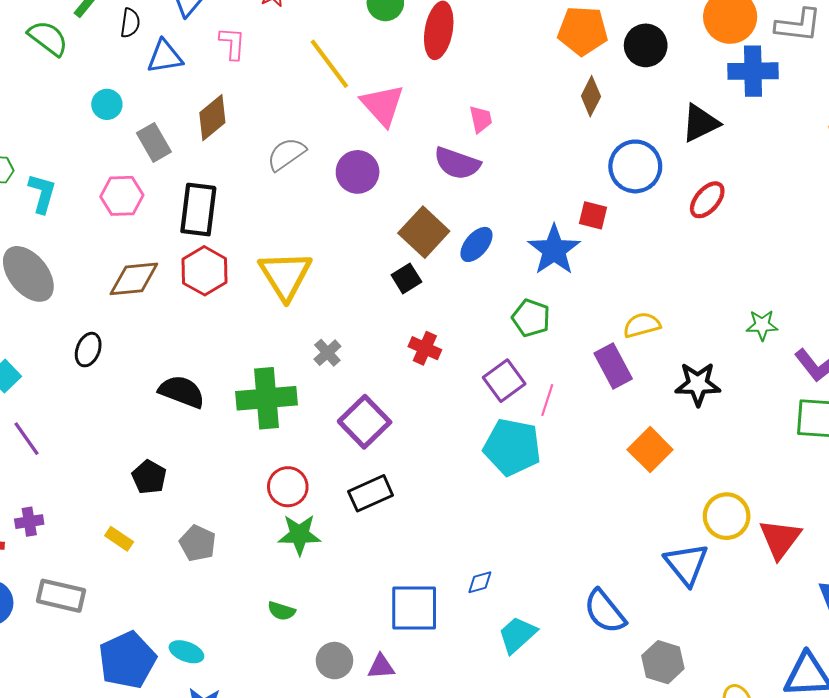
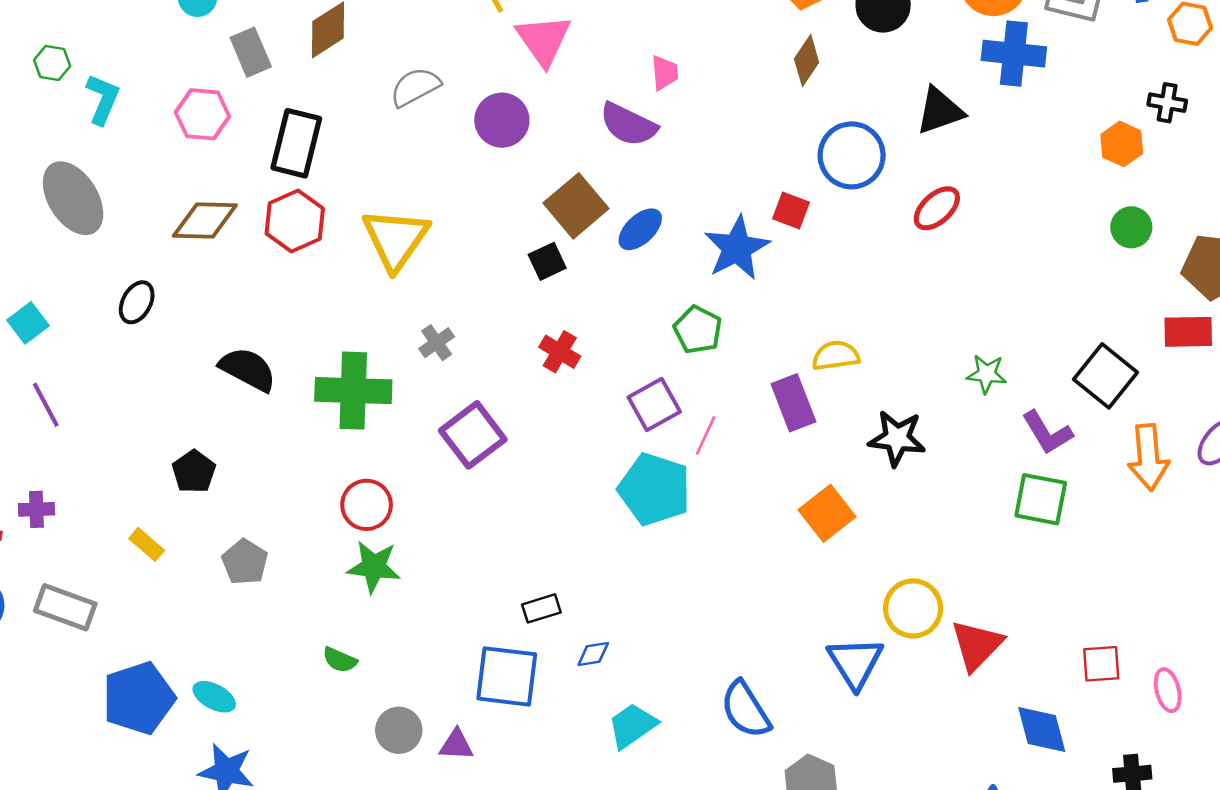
black rectangle: (371, 493) -> (541, 608), moved, size x0.7

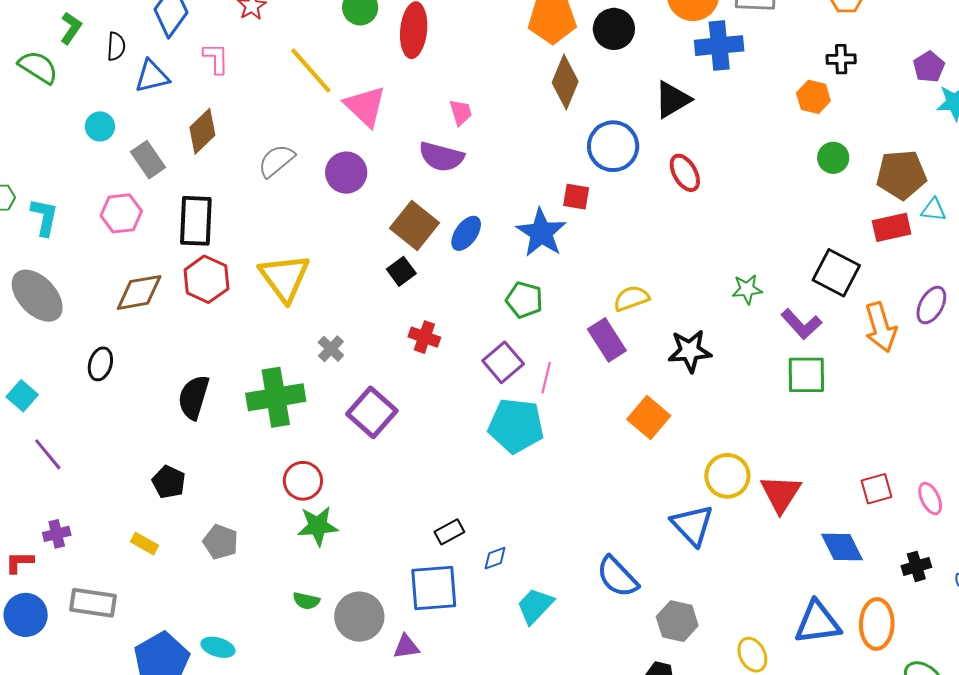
brown diamond: (807, 61) -> (565, 82), size x1.4
red ellipse: (937, 208) -> (685, 173), turned -66
black semicircle: (248, 369) -> (194, 397), turned -90
gray circle: (399, 730) -> (359, 617), moved, size x1.4

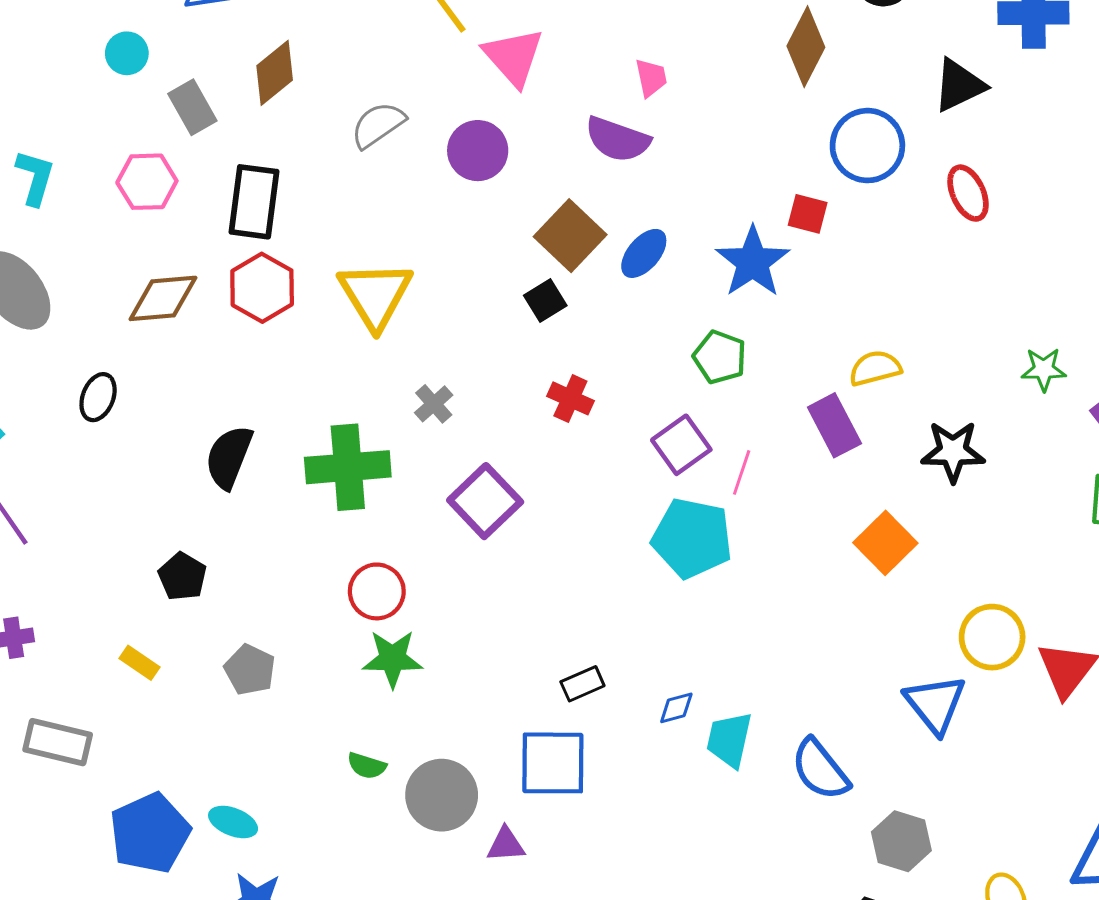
blue diamond: (495, 558) -> (676, 708), moved
cyan trapezoid: (535, 606) -> (729, 740), moved, turned -36

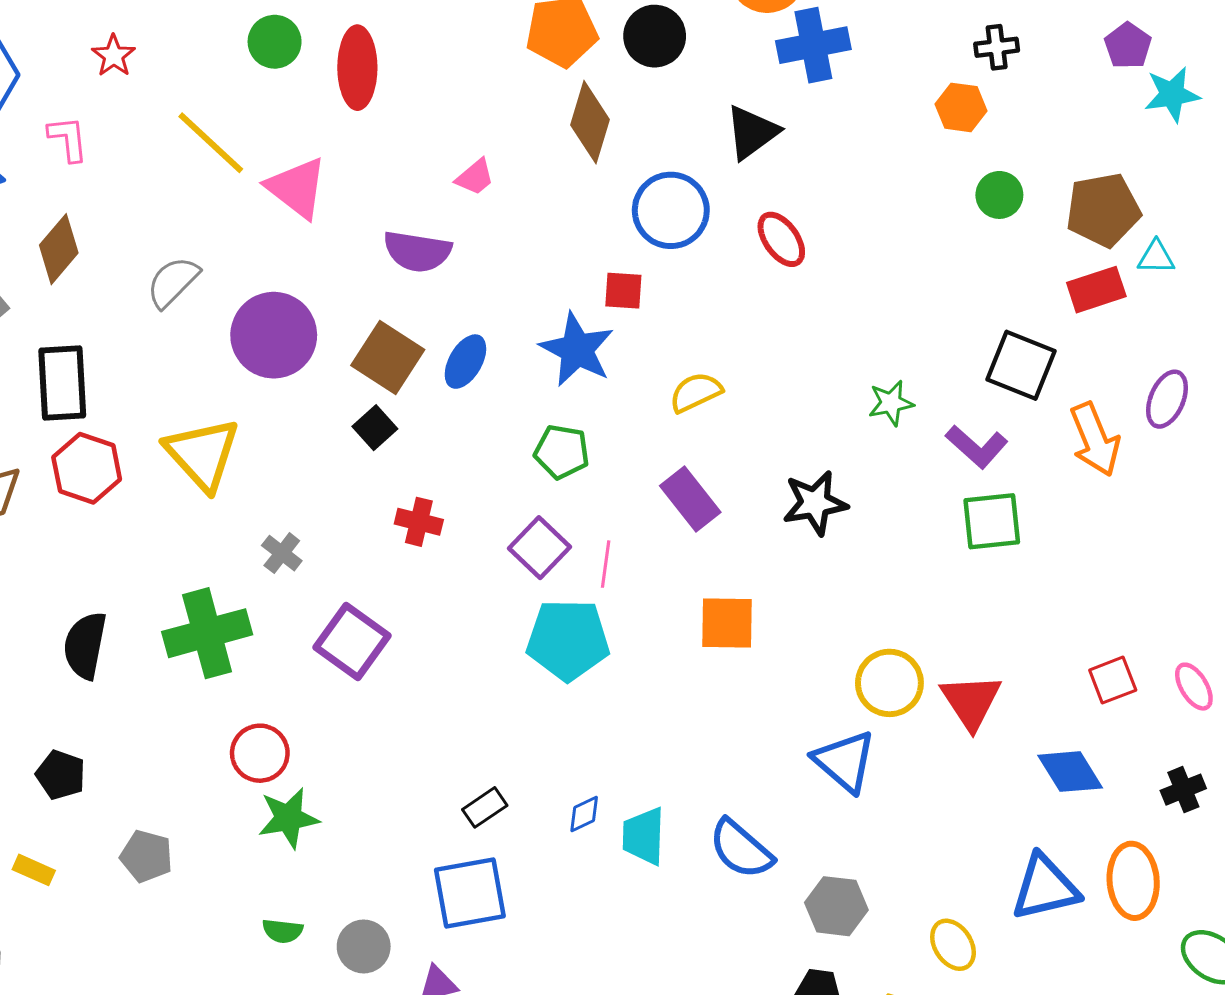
pink trapezoid: (651, 78) -> (475, 177), moved, turned 72
purple circle: (478, 151) -> (274, 335), moved, size x1.4
yellow semicircle: (875, 368) -> (696, 392), moved
orange square: (885, 543) -> (727, 623), moved, turned -34
gray circle: (442, 795) -> (364, 946), size x0.7

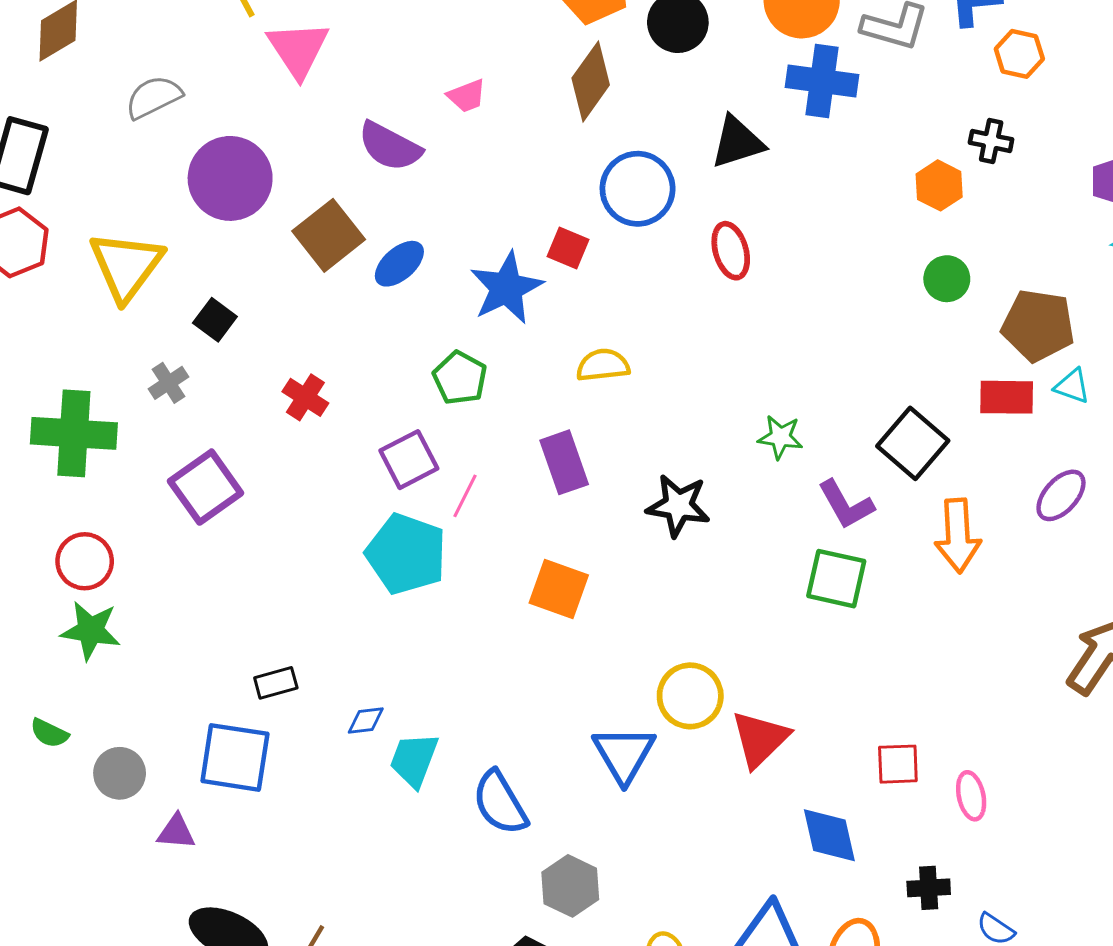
purple ellipse: (1167, 399) -> (1061, 495), moved
black square: (375, 428) -> (215, 320), moved, turned -30

